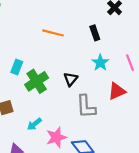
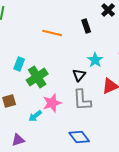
black rectangle: (95, 33) -> (86, 26), moved
black triangle: (71, 79) -> (79, 75), moved
pink star: (56, 137) -> (52, 103), moved

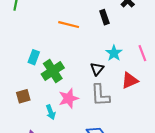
cyan arrow: (35, 116) -> (51, 112), turned -72

